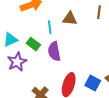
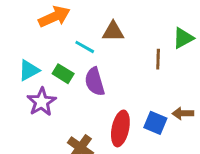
brown line: (99, 12) -> (158, 59), moved
cyan line: (50, 27) -> (85, 47), turned -48

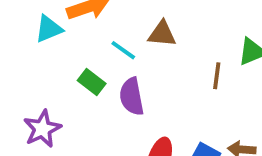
cyan triangle: (29, 70) -> (49, 29), moved
purple star: (42, 102) -> (42, 129), moved

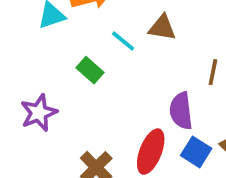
purple semicircle: (132, 97) -> (181, 111), moved

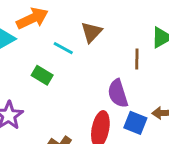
brown triangle: (162, 28) -> (91, 32), turned -45

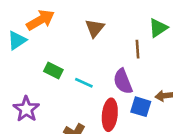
cyan line: (63, 48) -> (84, 83), moved

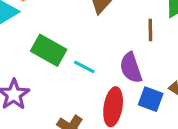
green rectangle: (53, 71) -> (49, 50), size x1.5

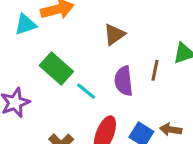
purple semicircle: (131, 68) -> (124, 81), moved

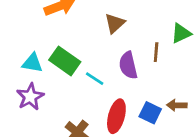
cyan triangle: (25, 25) -> (32, 63), moved, turned 35

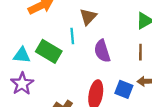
brown line: (156, 52) -> (140, 52), moved
cyan line: (95, 79) -> (72, 36), moved, turned 56

